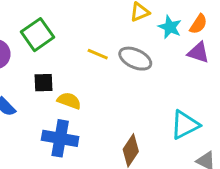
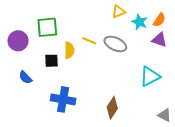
green square: (38, 35) -> (47, 27), turned 30
yellow semicircle: (69, 101) -> (69, 50), moved, turned 70
cyan triangle: (185, 125) -> (150, 76), moved

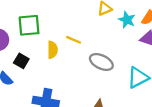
gray ellipse: (115, 44) -> (101, 62), moved
black square: (52, 61) -> (21, 61), moved, turned 32

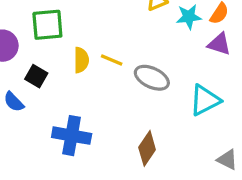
cyan star: (127, 20) -> (189, 17), turned -30
yellow line: (74, 40) -> (112, 60), moved

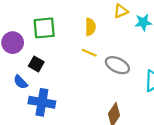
yellow semicircle: (81, 60) -> (90, 27), moved
blue cross: (72, 136) -> (42, 102), moved

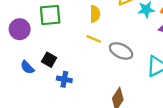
black square: (36, 64) -> (49, 60), moved
blue cross: (42, 102) -> (64, 79), moved, size x0.6

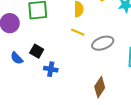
gray ellipse: (121, 51) -> (103, 43), turned -45

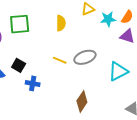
yellow line: (78, 32) -> (60, 60), moved

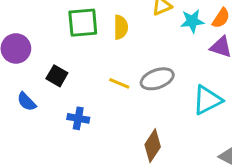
green square: (20, 24) -> (83, 23), moved
black square: (19, 65) -> (57, 76), moved

